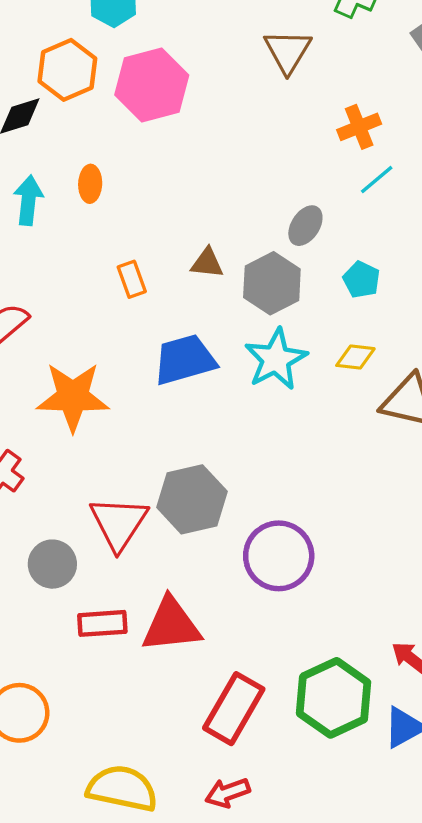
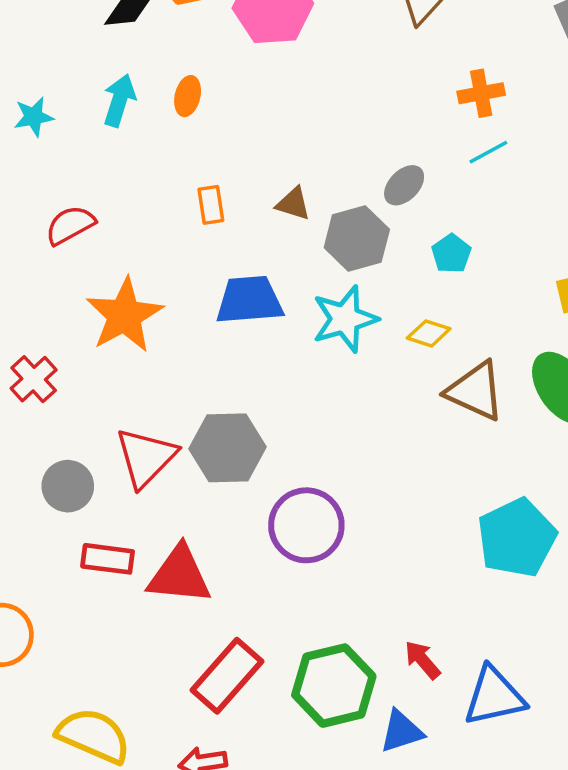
orange star: (73, 397) -> (124, 315), turned 30

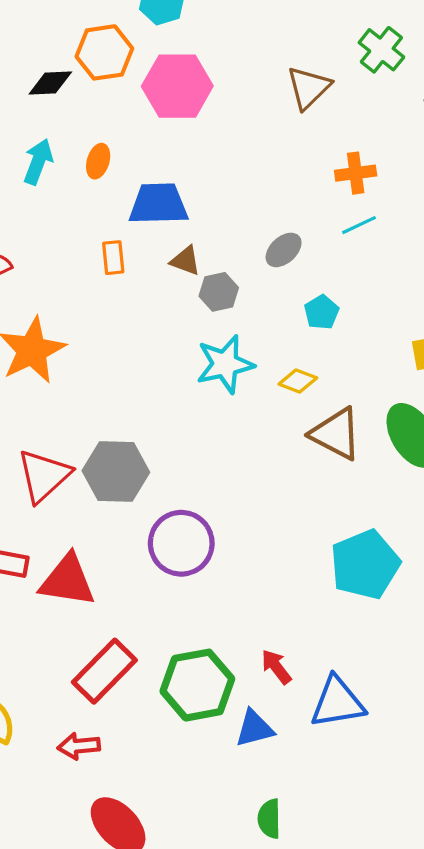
gray hexagon: (357, 239) -> (219, 292), moved, size x0.7
blue trapezoid: (249, 300) -> (158, 204), moved

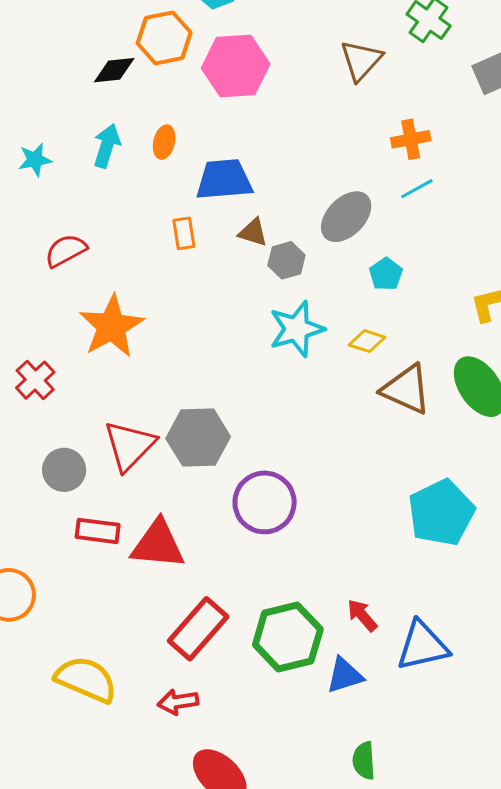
gray ellipse: (284, 250) -> (346, 217), size x1.5

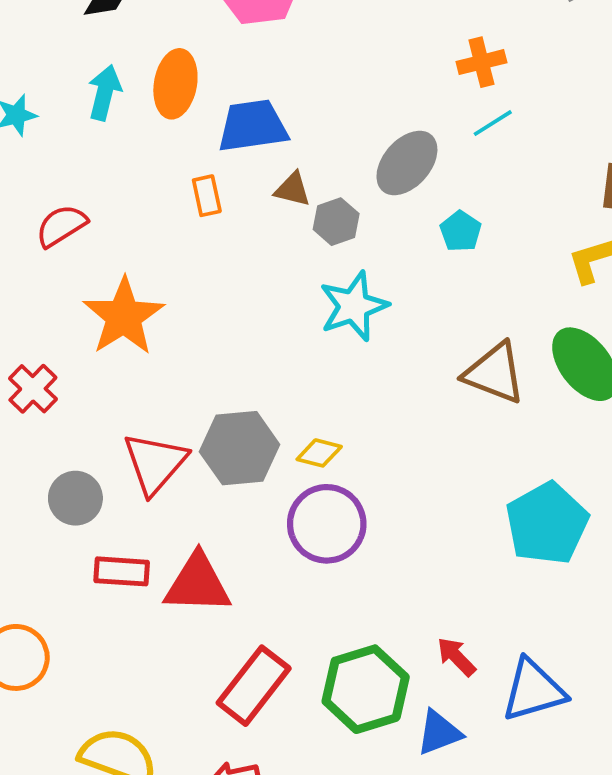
orange ellipse: (164, 142) -> (175, 84), size x1.6
yellow diamond: (367, 341) -> (319, 453), moved

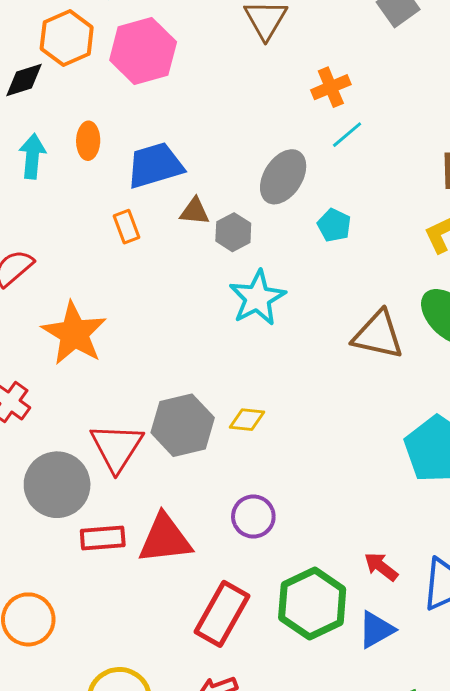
orange ellipse: (175, 84) -> (88, 141), size x0.7
gray circle: (75, 498) -> (57, 485), size x1.5
purple circle: (327, 524) -> (253, 517), moved, size x0.7

